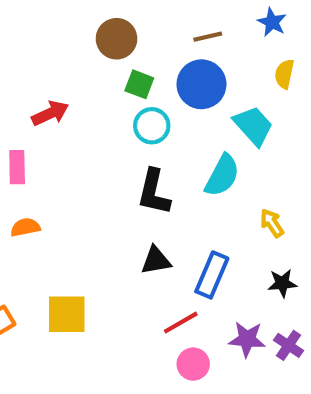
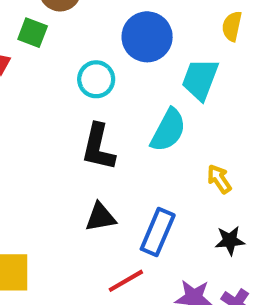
green square: (139, 84) -> (33, 33), moved
cyan trapezoid: (253, 126) -> (200, 79), turned -117

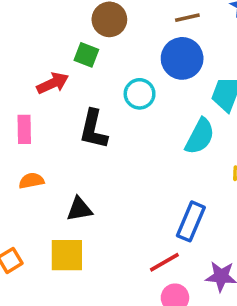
black L-shape: (98, 147) -> (93, 129), moved
black triangle: (100, 217) -> (79, 209), moved

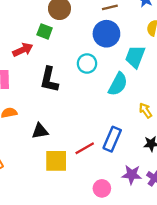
cyan circle: (140, 94) -> (87, 64), moved
yellow square: (67, 255) -> (56, 161), moved
red line: (164, 262) -> (85, 148), moved

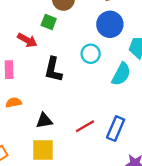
red arrow: (23, 50) -> (27, 40), turned 54
red line: (85, 148) -> (85, 126), moved
yellow square: (56, 161) -> (43, 150), moved

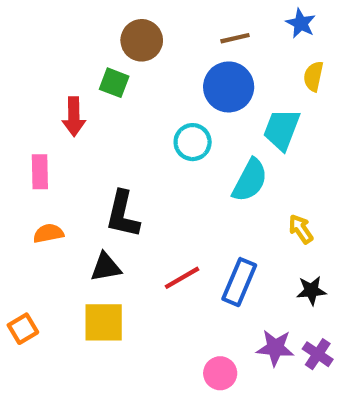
red arrow: (27, 40) -> (74, 117), turned 60
black L-shape: (53, 70) -> (123, 214), moved

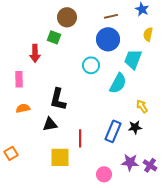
red line: (182, 278) -> (80, 138), moved, turned -60
black star: (311, 291) -> (135, 127), moved
yellow square: (104, 322) -> (60, 157), moved

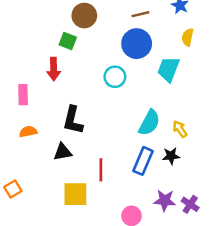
red arrow: (35, 53) -> (54, 69), moved
cyan semicircle: (118, 83) -> (149, 123), moved

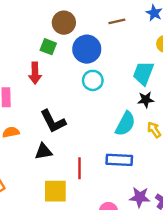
blue circle: (137, 44) -> (87, 49), moved
black L-shape: (73, 120) -> (53, 121), turned -40
black star: (171, 156) -> (146, 100), moved
blue rectangle: (143, 161) -> (119, 160), turned 70

